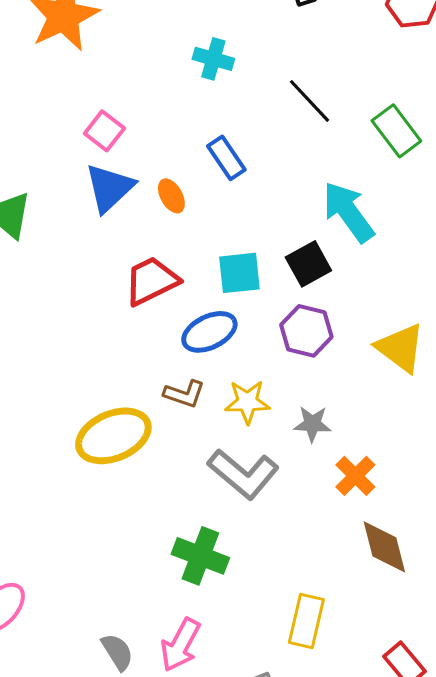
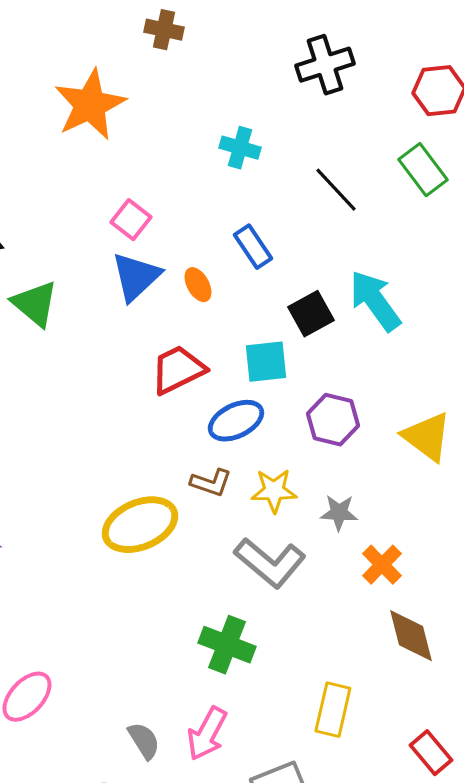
green rectangle: (396, 131) -> (423, 170), moved
black square: (308, 264) -> (311, 314), moved

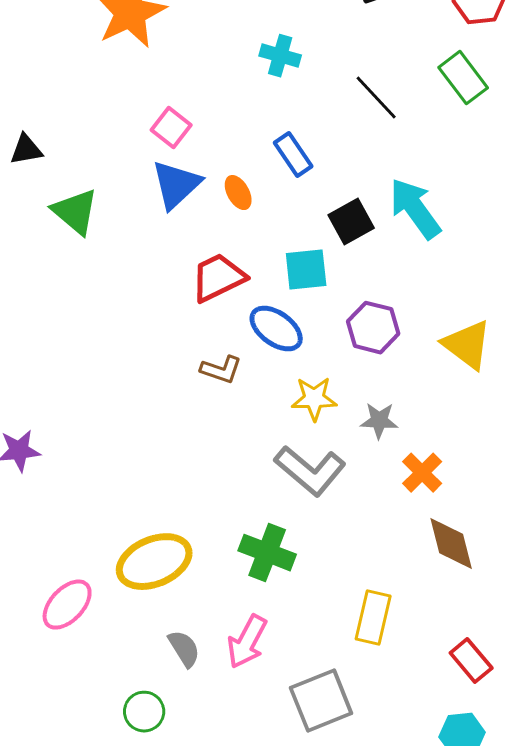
blue ellipse: (236, 421) -> (276, 329), turned 62
brown L-shape: (211, 483) -> (221, 370), moved
yellow ellipse: (140, 525) -> (154, 562), moved

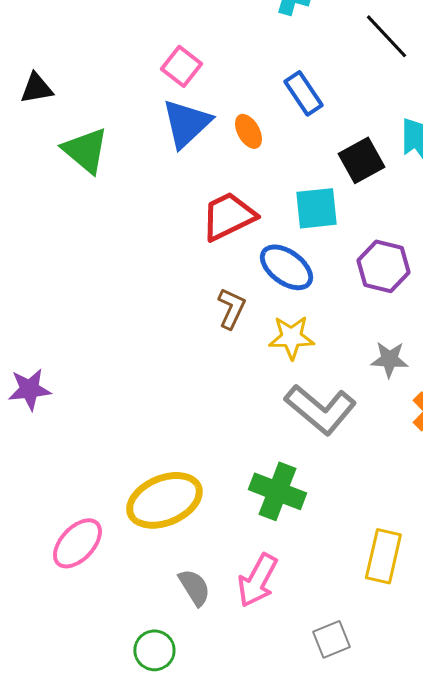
brown L-shape: (221, 370) -> (231, 308), turned -84
yellow star: (314, 399) -> (291, 337), moved
gray square: (321, 701) -> (331, 639), size x0.6

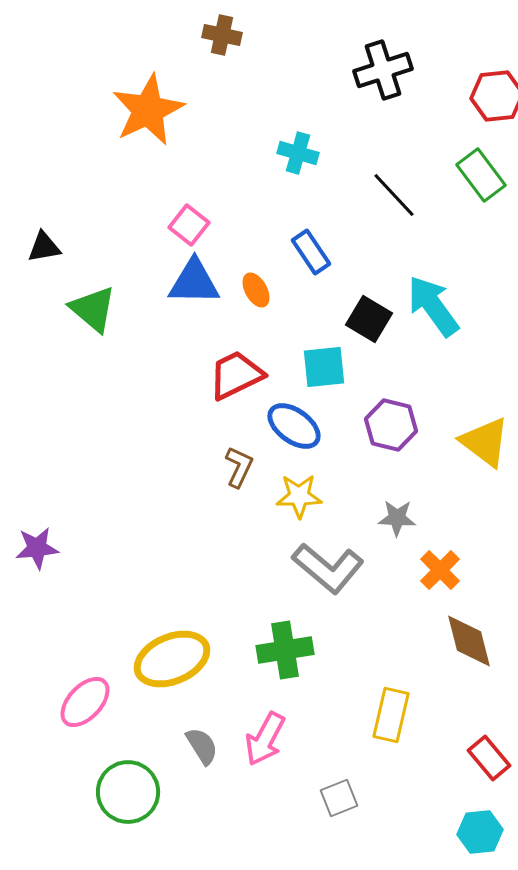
blue triangle: (186, 123) -> (194, 282), turned 44
black square: (361, 160) -> (369, 319), turned -30
green cross: (277, 491) -> (285, 650), turned -30
green circle: (154, 650) -> (128, 792), moved, size x1.5

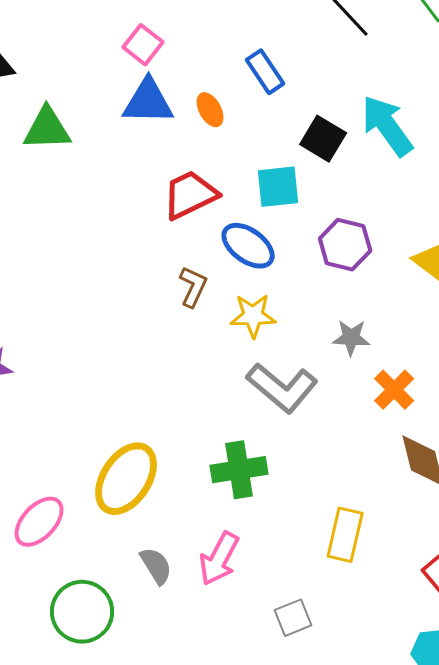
green triangle: (93, 309) -> (47, 129), turned -42
yellow ellipse: (172, 659) -> (126, 479), turned -34

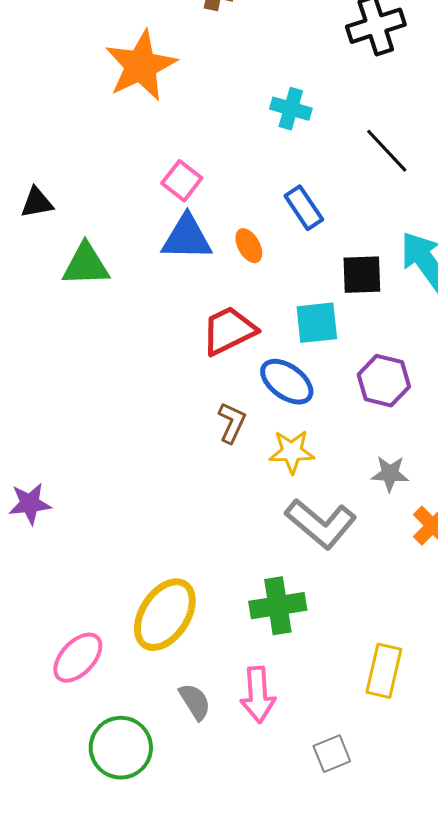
black square: (323, 139) -> (362, 275), turned -33
pink arrow: (219, 559) -> (258, 695), turned -32

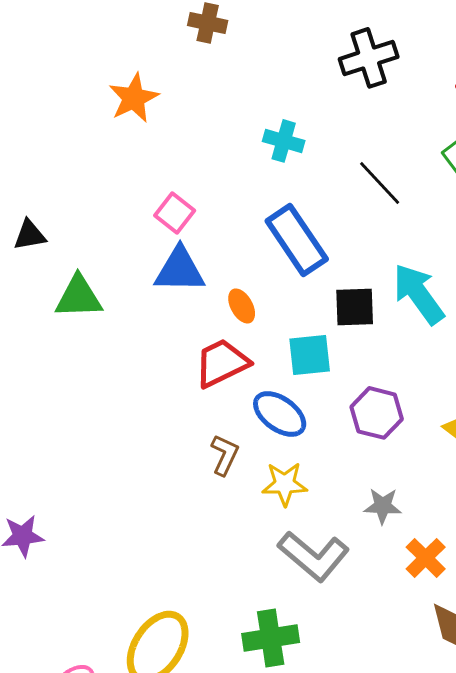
orange star: (141, 66) -> (134, 98), size x0.7
blue rectangle: (304, 208) -> (297, 240), size x1.6
orange ellipse: (249, 246) -> (242, 306), moved

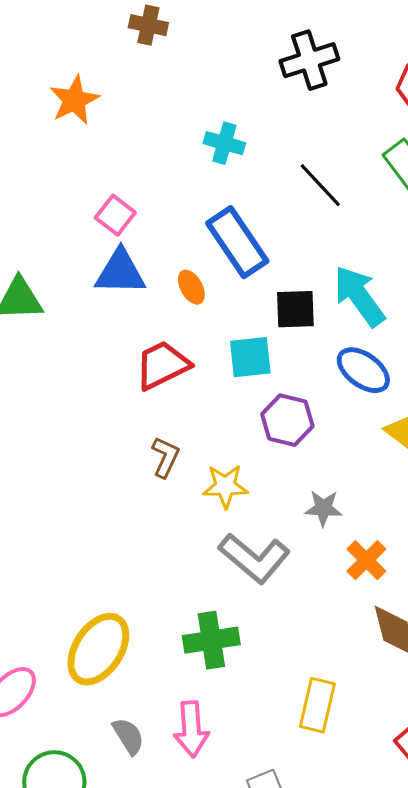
orange ellipse: (242, 306) -> (191, 287), moved
purple hexagon: (377, 413) -> (287, 420), moved
blue ellipse: (280, 414) -> (363, 370), moved

